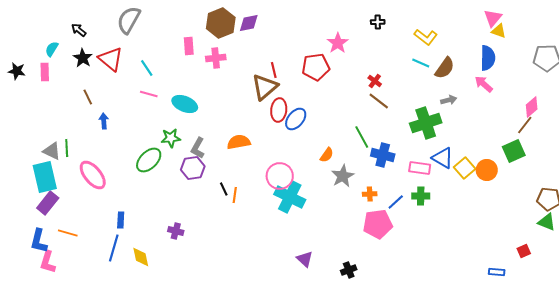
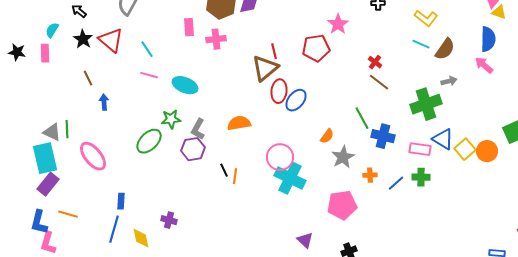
pink pentagon: (378, 224) -> (342, 205), moved
purple cross: (176, 231) -> (169, 220), moved

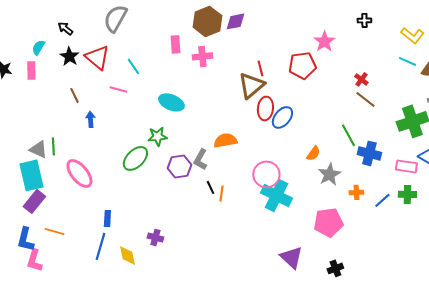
pink line: (149, 75) -> (118, 89), moved
gray L-shape: (198, 129) -> (200, 159), moved
purple triangle: (305, 240) -> (291, 257), size x1.4

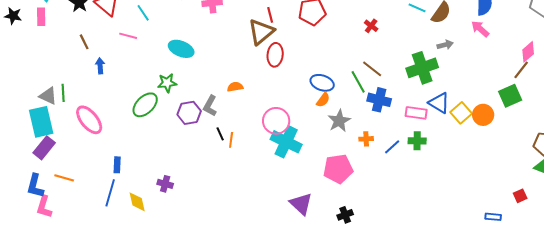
brown line: (365, 99) -> (372, 69), moved
blue ellipse: (282, 117) -> (322, 83), moved, turned 70
orange semicircle: (225, 140) -> (235, 87), size x0.7

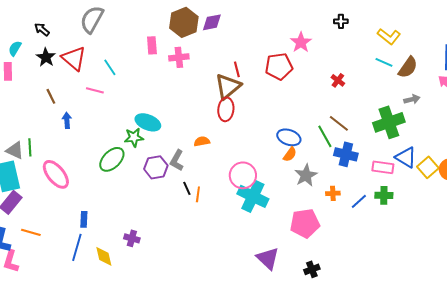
cyan ellipse: (181, 49) -> (148, 122), moved
red ellipse: (275, 55) -> (226, 109), moved

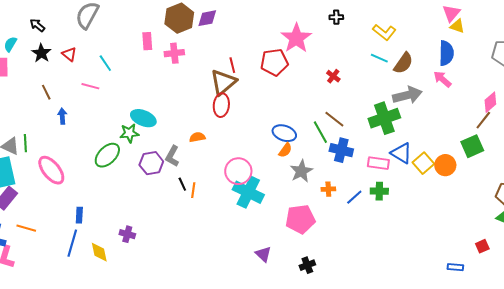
pink star: (301, 42) -> (296, 38), size x1.4
red triangle: (74, 58) -> (69, 54), size x0.6
gray arrow: (412, 99) -> (407, 95), size x1.8
purple triangle: (268, 258) -> (263, 254), size x0.7

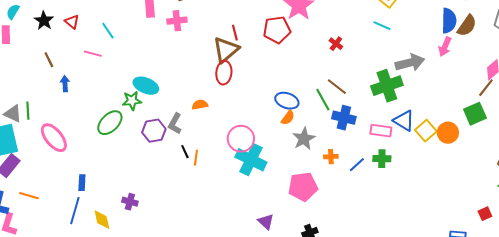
brown semicircle: (403, 63) -> (467, 26), moved
pink arrow: (442, 79) -> (445, 47), turned -108

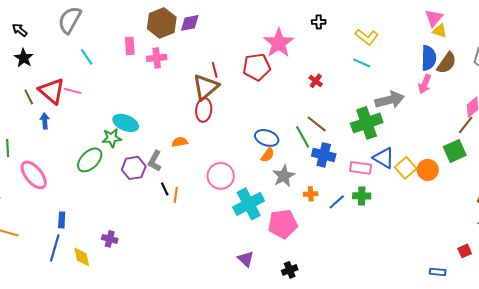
red triangle: (72, 22) -> (52, 91), moved, size x1.8
cyan line: (108, 31) -> (87, 57), moved
cyan cross: (251, 160) -> (249, 204), moved, turned 36

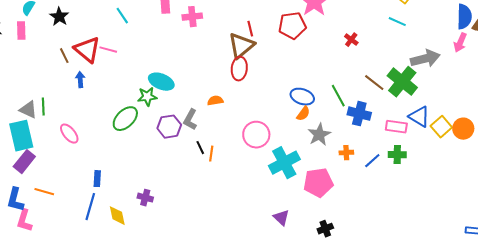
green cross: (367, 123) -> (402, 82), turned -32
brown line: (317, 124) -> (374, 83), moved
pink ellipse: (34, 175) -> (69, 134), size x0.7

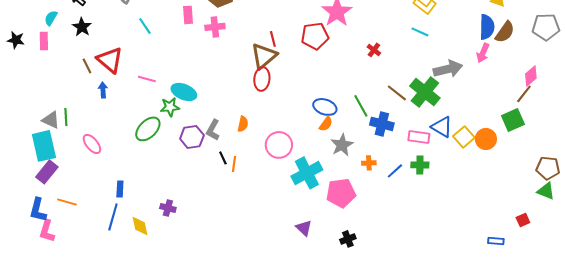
pink line: (108, 50) -> (147, 79), moved
orange semicircle: (215, 101) -> (243, 124), moved, turned 112

